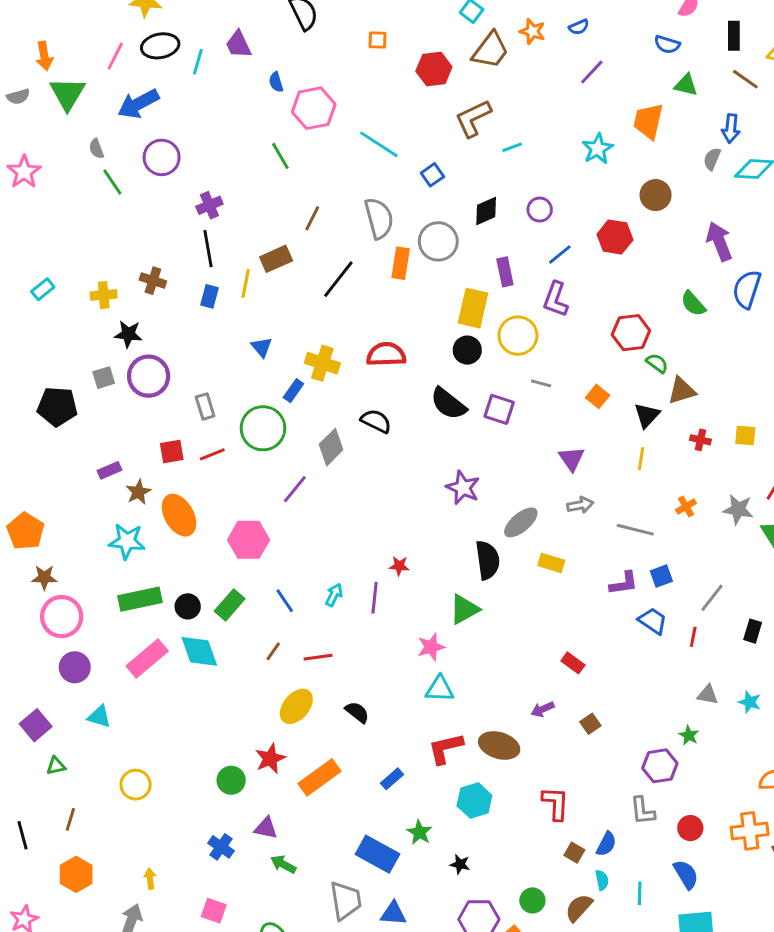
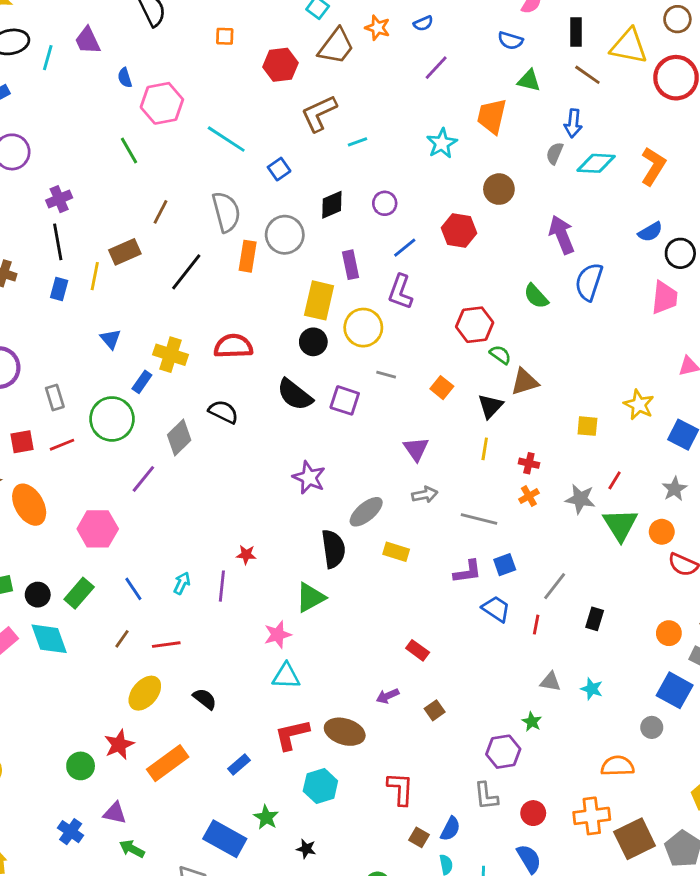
red cross: (700, 440) -> (529, 463), moved

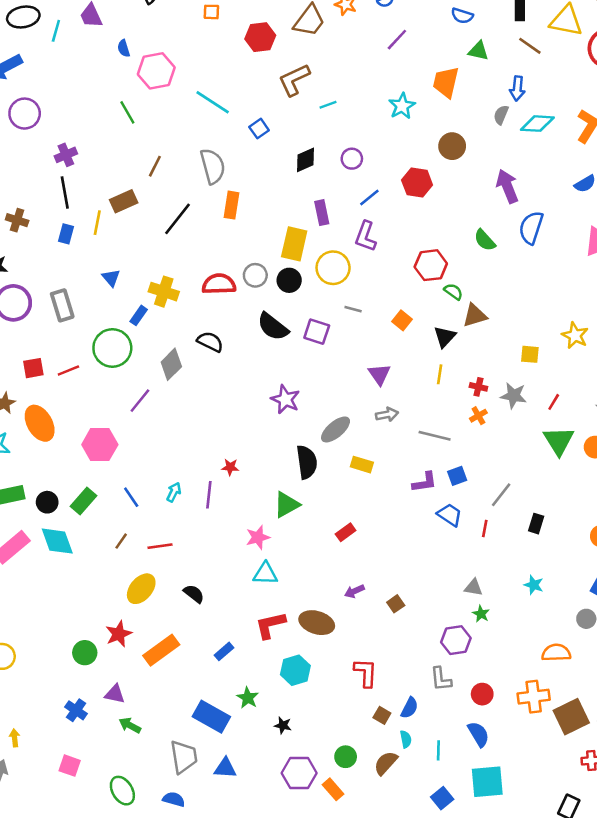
gray circle: (285, 235) -> (255, 275), moved, size x0.7
gray rectangle: (55, 398) -> (62, 305), moved, size x1.4
gray star: (580, 499) -> (514, 396), moved
red rectangle: (418, 650) -> (346, 532), moved, turned -72
gray triangle: (550, 682) -> (473, 587), moved

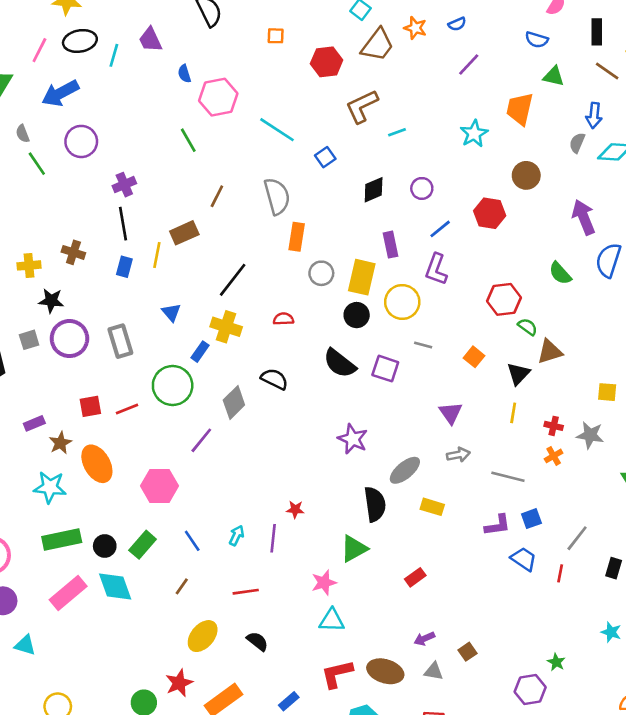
black line: (178, 219) -> (233, 280), moved
gray circle: (255, 275) -> (321, 273), moved
red semicircle: (219, 284) -> (283, 319), size x0.6
red line: (160, 546) -> (246, 592), moved
gray triangle: (473, 587) -> (434, 671), moved

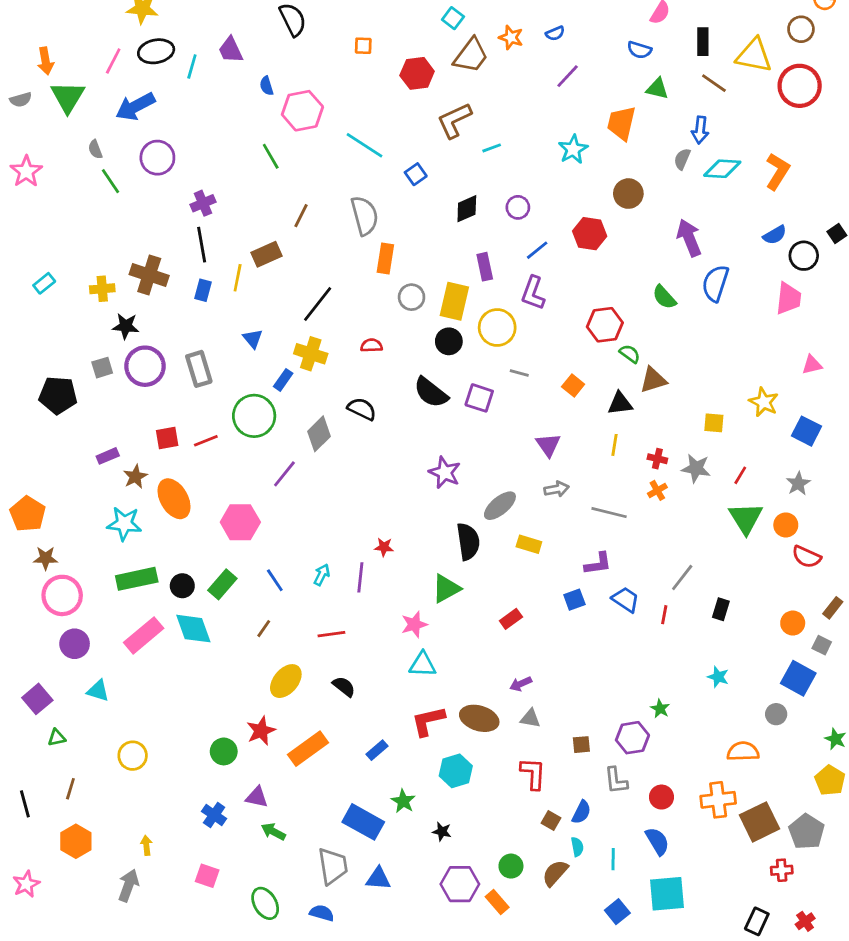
brown cross: (73, 252) -> (149, 275), size x1.5
black triangle: (518, 374) -> (620, 403), turned 40
blue square: (531, 519) -> (574, 600), moved
brown square: (467, 652) -> (581, 745), moved, turned 30

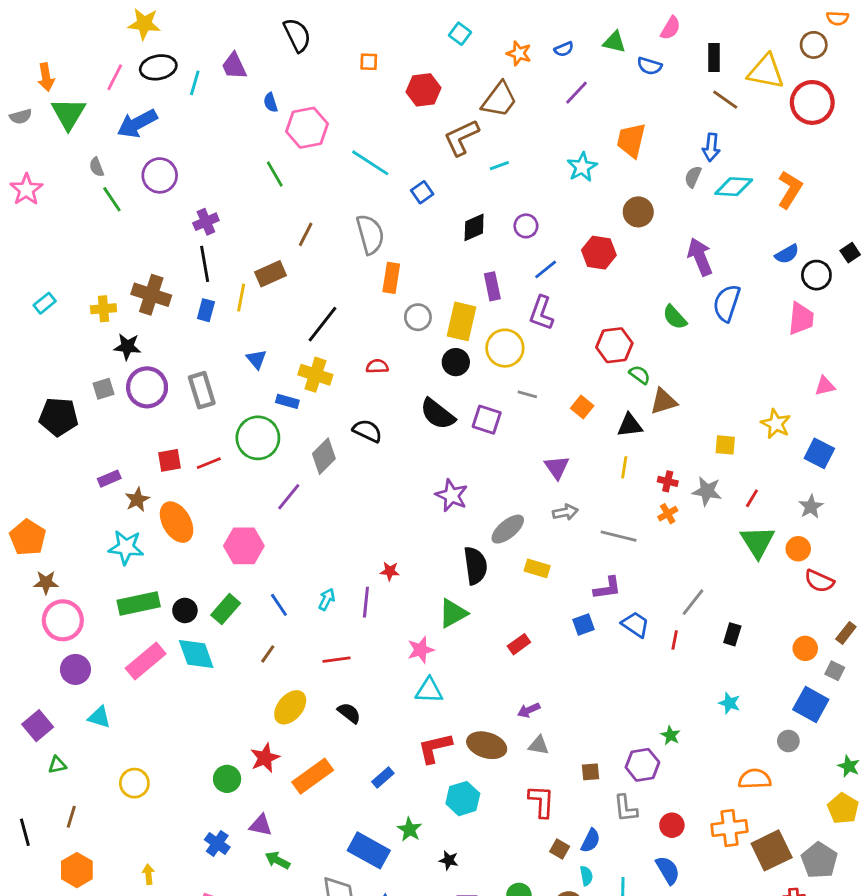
brown trapezoid: (471, 55) -> (499, 100), moved
green triangle: (657, 89) -> (614, 42), moved
blue rectangle: (283, 380) -> (287, 401), turned 70

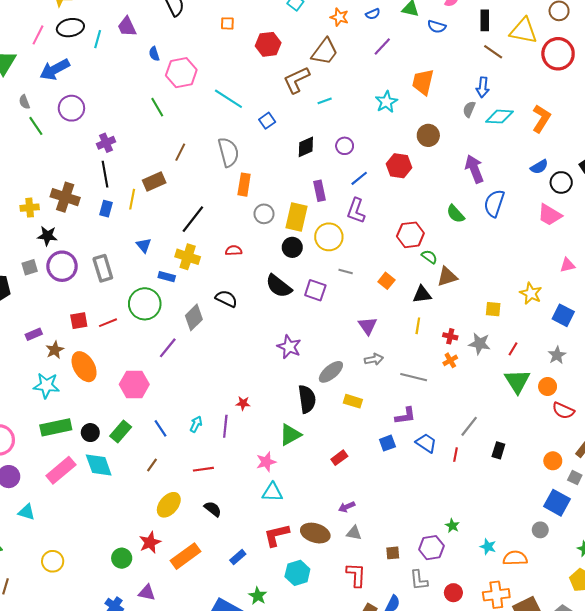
pink trapezoid: (801, 319) -> (550, 215), turned 115
cyan star: (729, 703) -> (488, 547), moved

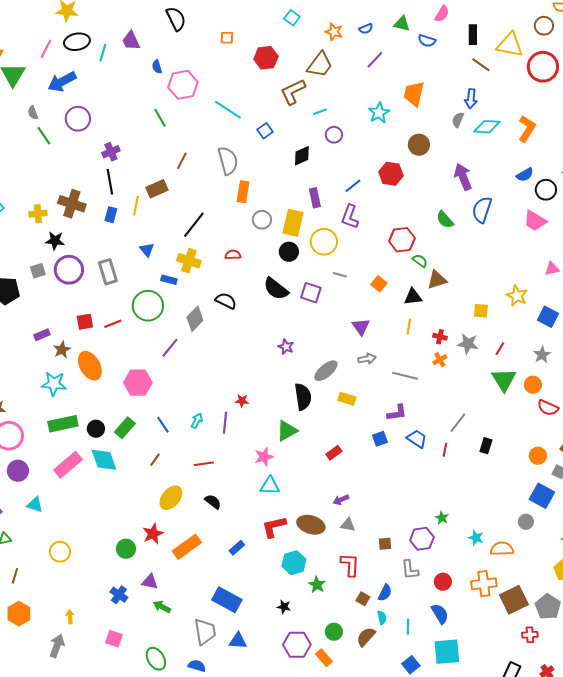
purple circle: (345, 146) -> (334, 135), moved
purple star: (289, 347) -> (286, 347), size x0.7
green star: (258, 596) -> (317, 585), moved

